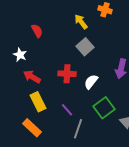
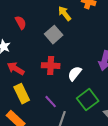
gray square: (85, 47) -> (54, 35), moved

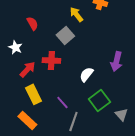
red cross: (51, 66) -> (51, 60), moved
red arrow: (16, 69) -> (27, 69), turned 102

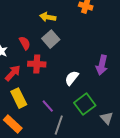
yellow arrow: (76, 14) -> (48, 17), moved, turned -42
red semicircle: (32, 23) -> (25, 43), moved

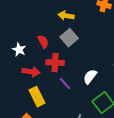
red arrow: (13, 73) -> (31, 72), turned 54
purple line: (48, 106) -> (65, 84), moved

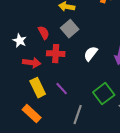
white semicircle: (90, 77) -> (91, 54), moved
purple line: (65, 84) -> (62, 89), moved

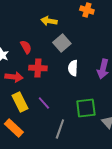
gray square: (70, 29) -> (62, 43), moved
white semicircle: (91, 54) -> (73, 68), turned -35
green square: (104, 94) -> (86, 108), turned 30

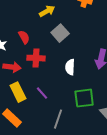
yellow arrow: (49, 21) -> (47, 11), turned 140
white semicircle: (73, 68) -> (70, 67), moved

